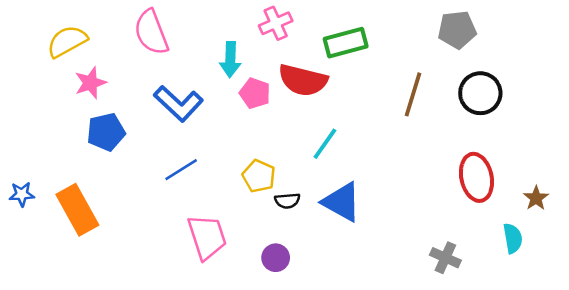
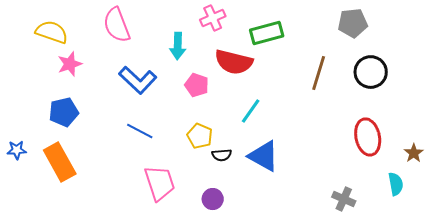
yellow semicircle: (67, 41) -> (52, 32), turned 48
pink pentagon: (255, 93) -> (197, 85), moved
blue pentagon: (106, 132) -> (64, 112), moved
blue line: (181, 170) -> (140, 131), turned 60

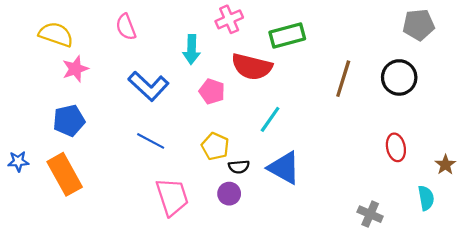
gray pentagon: (353, 23) -> (419, 25), moved
pink semicircle: (117, 25) -> (126, 27), size x0.7
red ellipse: (368, 137) -> (396, 147), size x0.7
purple circle: (213, 199) -> (229, 194), moved

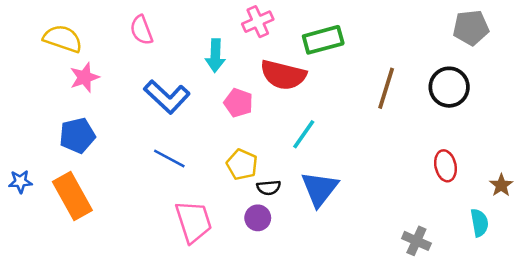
blue triangle: (284, 168) -> (320, 189), turned 39

